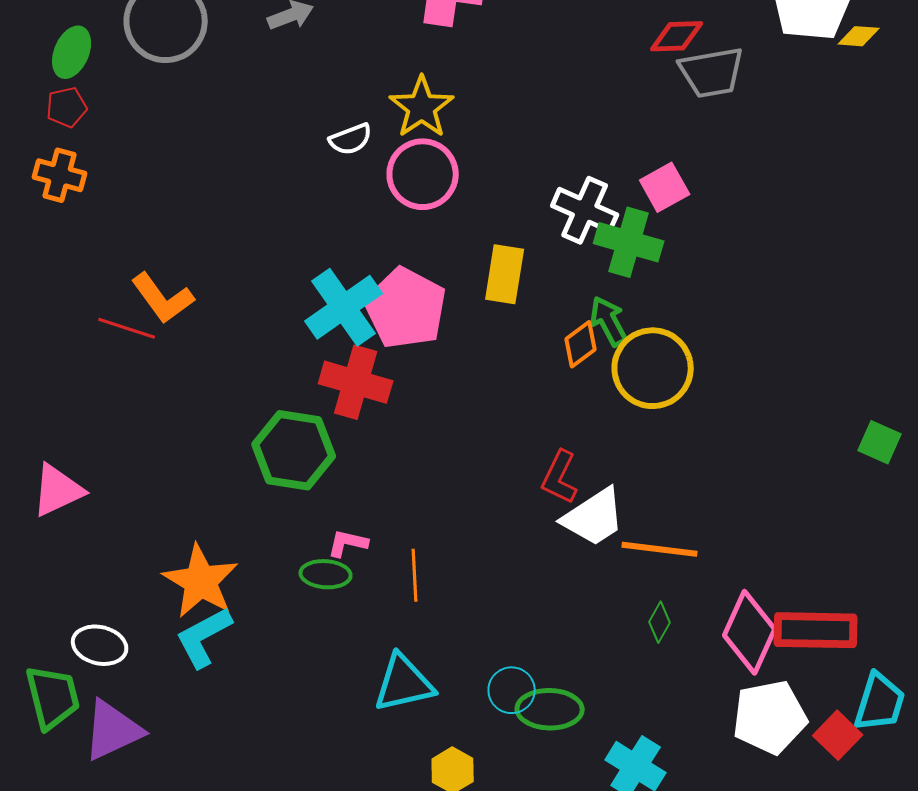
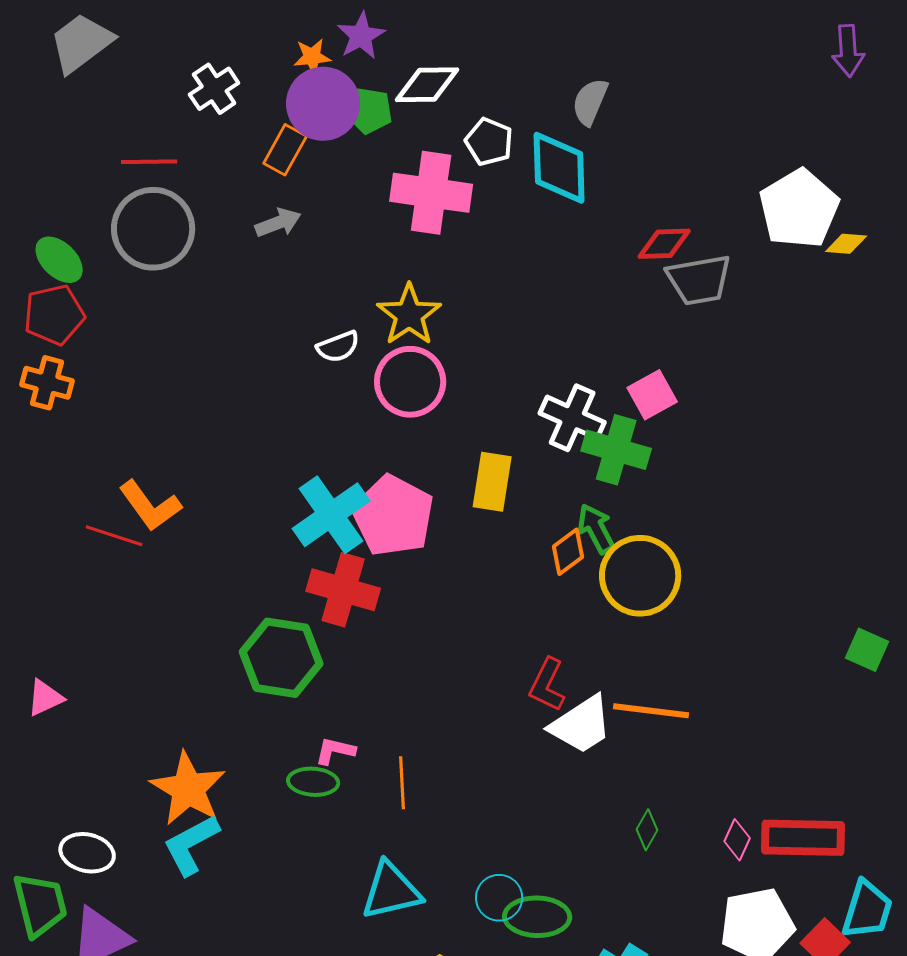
green ellipse: (72, 52) -> (59, 260), turned -69
red pentagon: (67, 107) -> (54, 315), size x1.5
pink triangle: (58, 490) -> (45, 698), size x0.7
orange line: (660, 549) -> (651, 711), moved
pink diamond: (750, 632) -> (737, 840), size x0.5

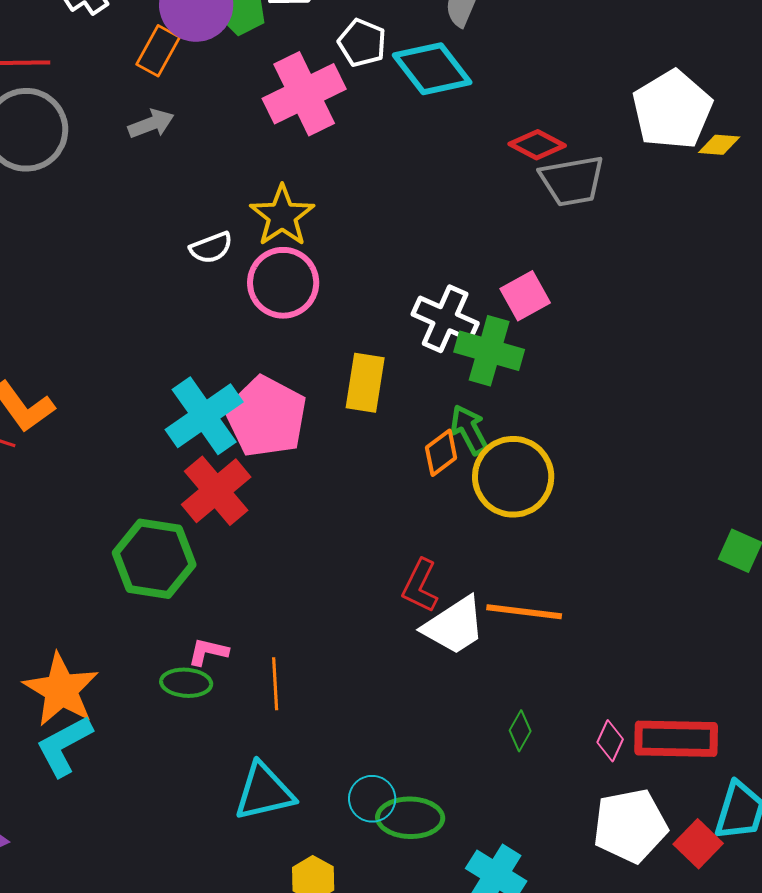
cyan diamond: (559, 168) -> (432, 69), turned -36
pink cross: (431, 193) -> (304, 94), turned -34
red diamond: (664, 244) -> (537, 145), turned 30
red cross: (343, 590) -> (216, 491), turned 34

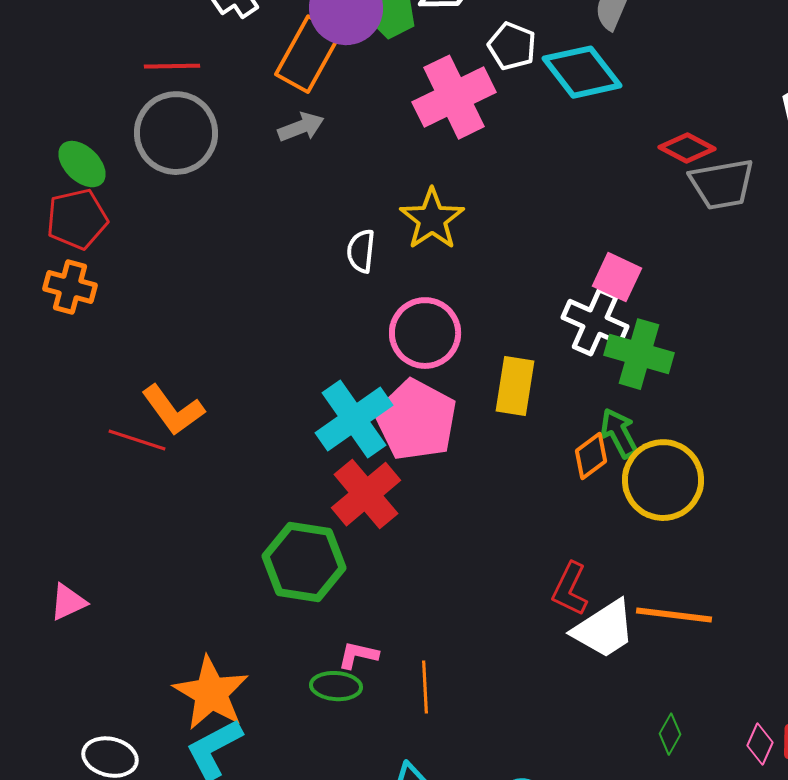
orange rectangle: (158, 51) -> (308, 54), size x1.5
white semicircle: (211, 248) -> (361, 251), turned 117
pink circle: (283, 283) -> (425, 333), moved
pink square: (525, 296) -> (617, 277), moved, turned -36

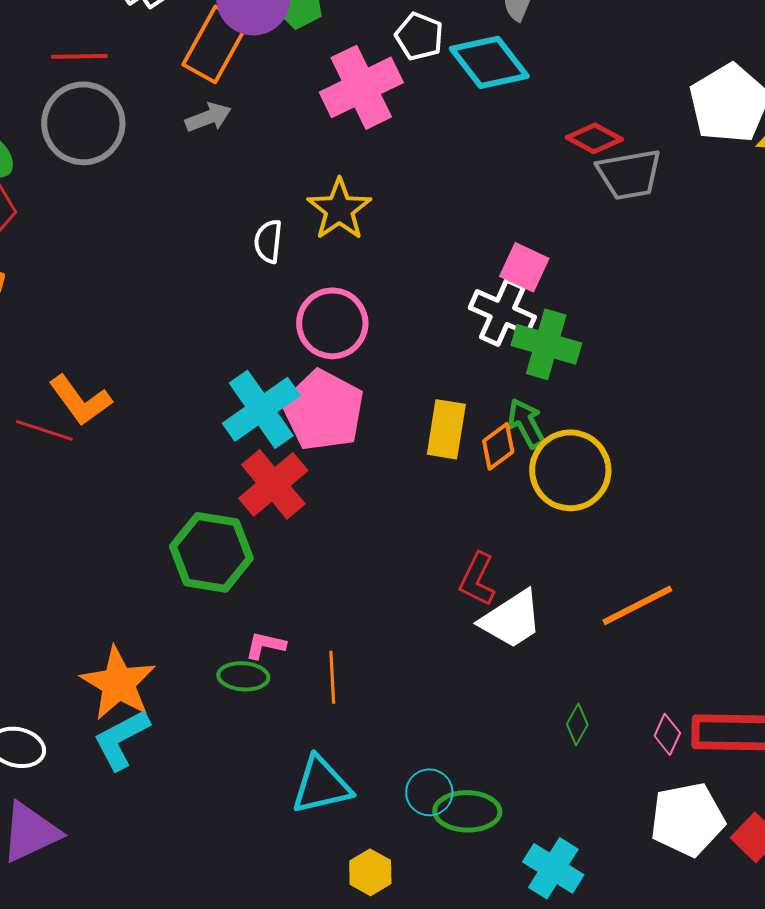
yellow rectangle: (515, 386) -> (446, 429), moved
orange line: (674, 615) -> (637, 605), moved, turned -34

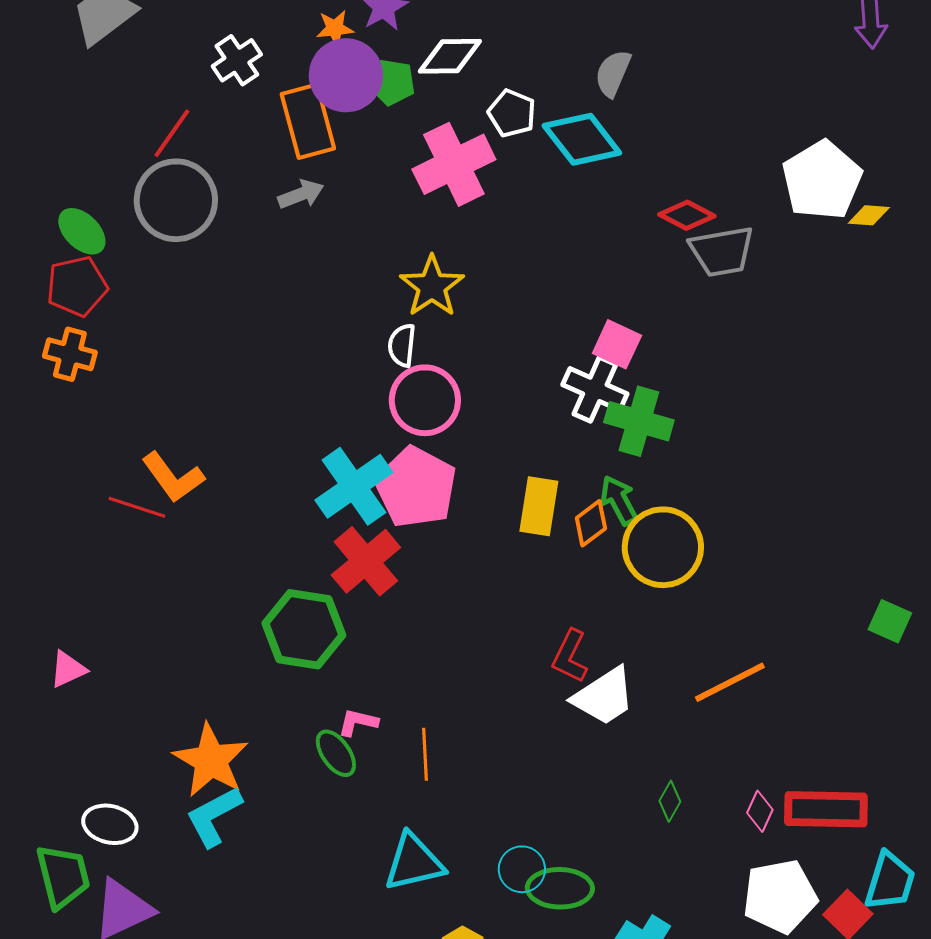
orange rectangle: (215, 44) -> (308, 121), turned -44
red line: (79, 56) -> (172, 133), turned -54
white semicircle: (268, 241) -> (402, 345), moved
green ellipse: (243, 676) -> (336, 753), turned 51

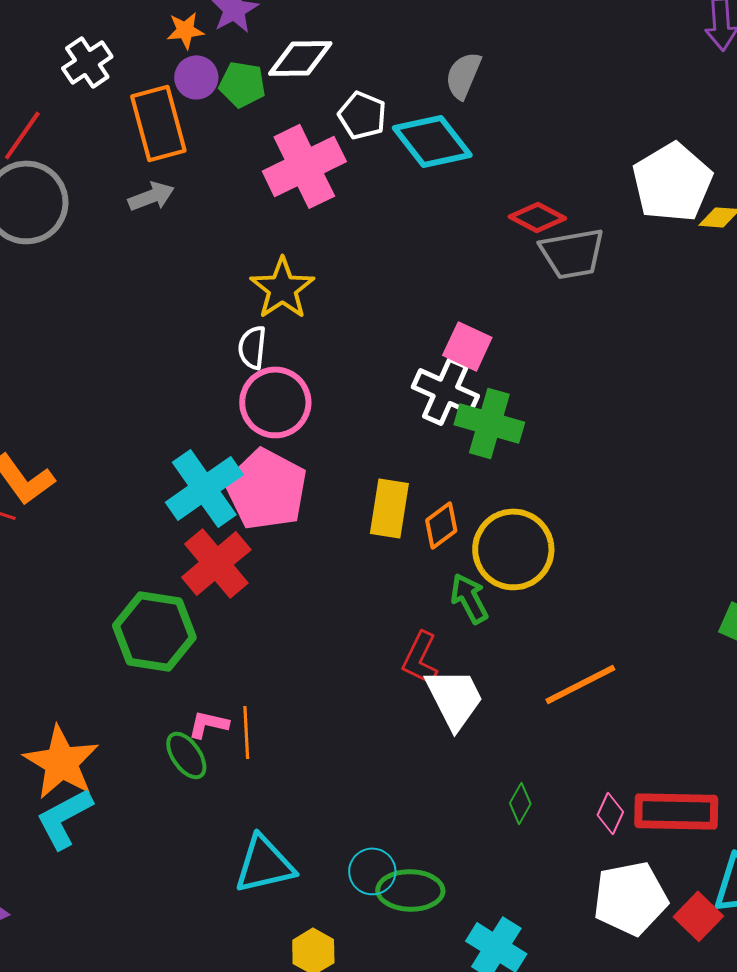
purple circle: (346, 75) -> (196, 77), size x0.6
green arrow: (619, 500) -> (469, 598), moved
white trapezoid: (604, 696) -> (454, 698), turned -84
orange line: (425, 754) -> (246, 732), moved

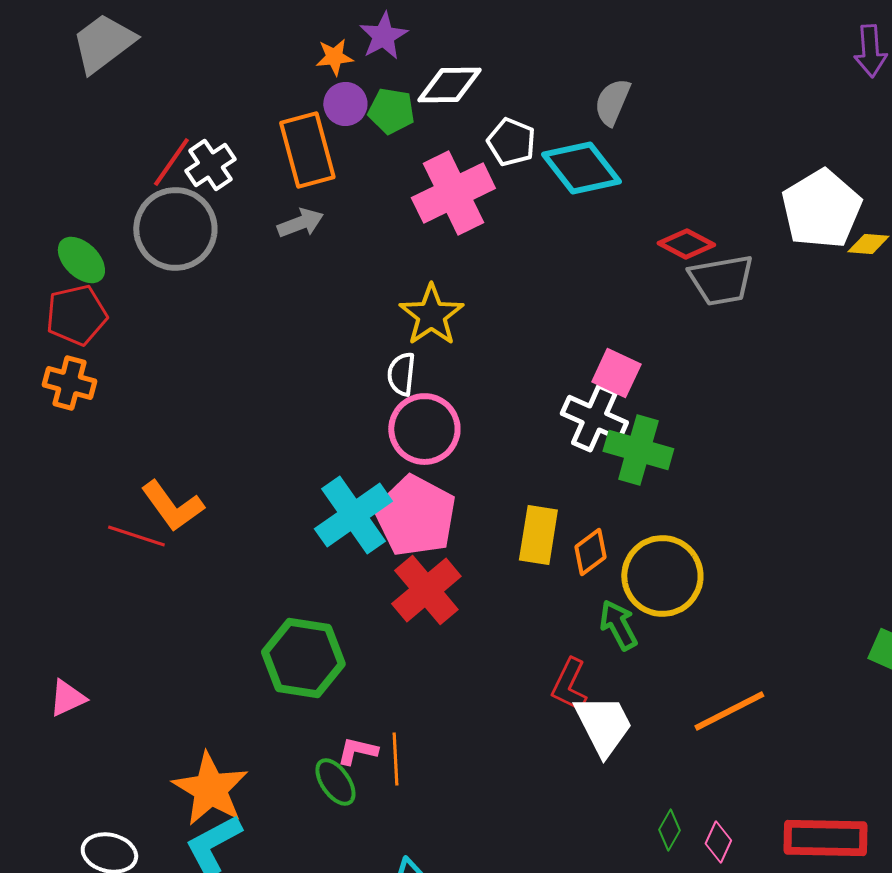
white cross: (87, 62) -> (210, 165), moved
red cross: (216, 563) -> (426, 590), moved
pink diamond: (610, 813) -> (718, 842), moved

